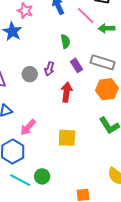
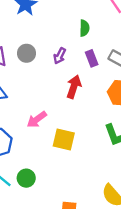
gray circle: (30, 74) -> (27, 53), moved
pink arrow: (28, 127) -> (37, 119), moved

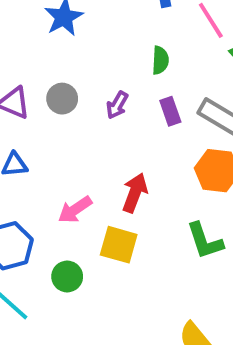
red arrow: (74, 87) -> (135, 193), moved
green circle: (26, 178) -> (67, 277), moved

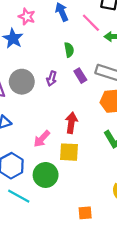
gray circle: (62, 99) -> (22, 82), size x1.5
green circle: (67, 277) -> (46, 175), size x1.5

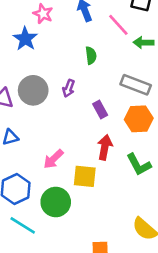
purple rectangle: (80, 76) -> (100, 110), moved
red arrow: (71, 123) -> (105, 147), moved

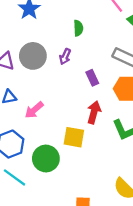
green semicircle: (91, 55) -> (78, 28), moved
pink arrow: (53, 159) -> (34, 110), moved

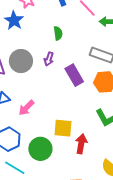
purple rectangle: (92, 78) -> (74, 75), size x1.5
red arrow: (94, 112) -> (81, 144), moved

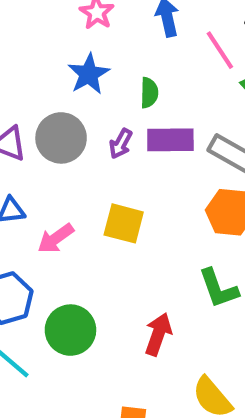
blue star: (14, 20) -> (89, 74), moved
purple rectangle: (74, 75) -> (170, 140), moved, turned -70
yellow square: (63, 128) -> (124, 223), moved

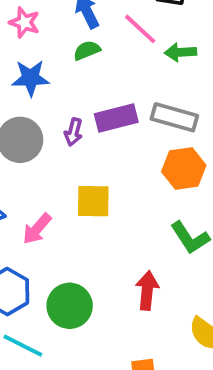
blue star: (89, 74) -> (31, 78), turned -30
green semicircle: (149, 93) -> (87, 50), moved, turned -100

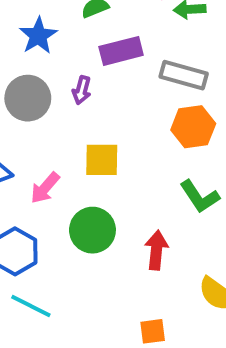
blue star: (31, 78) -> (38, 36), turned -30
purple rectangle: (116, 118) -> (121, 51), moved
green circle: (70, 306) -> (92, 230), moved

